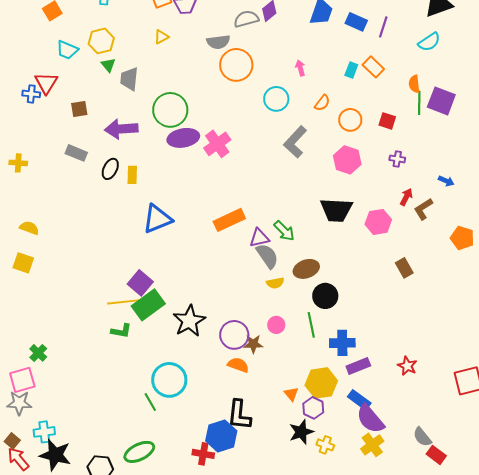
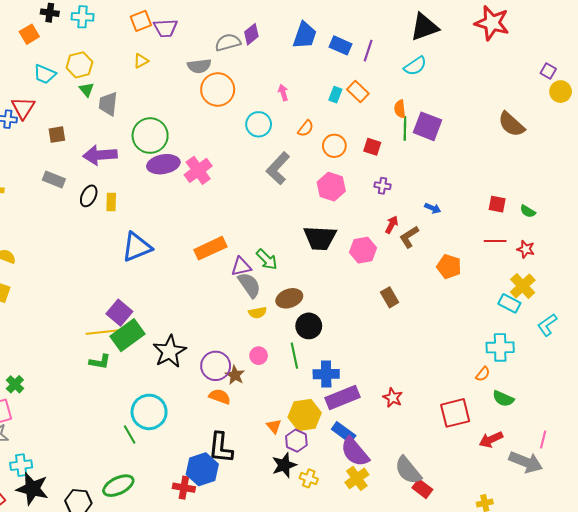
brown star: (253, 344) -> (235, 375), turned 30
purple rectangle: (358, 366) -> (343, 398), size x1.4
gray semicircle: (422, 437) -> (408, 470), size x1.4

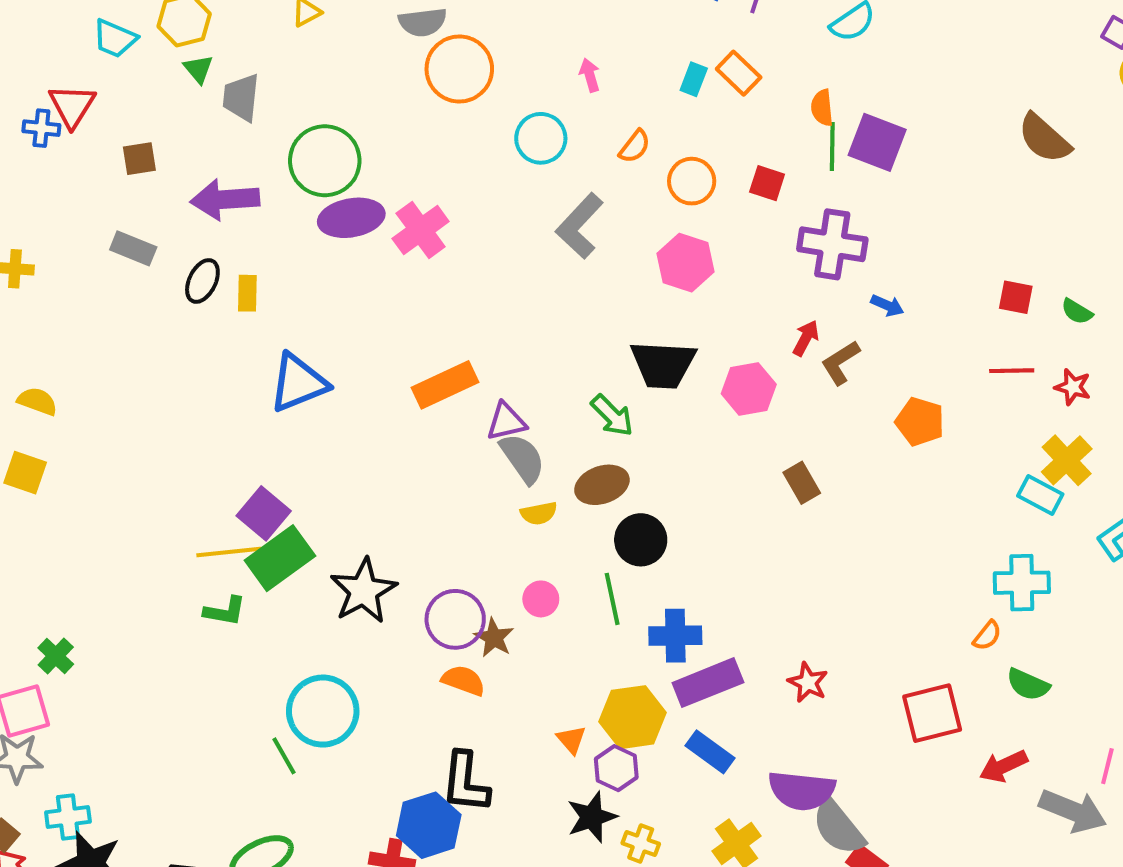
purple cross: (382, 186) -> (832, 244), moved, size x2.0
green arrow: (267, 259) -> (612, 416), moved
purple semicircle: (355, 452) -> (802, 791), moved, turned -44

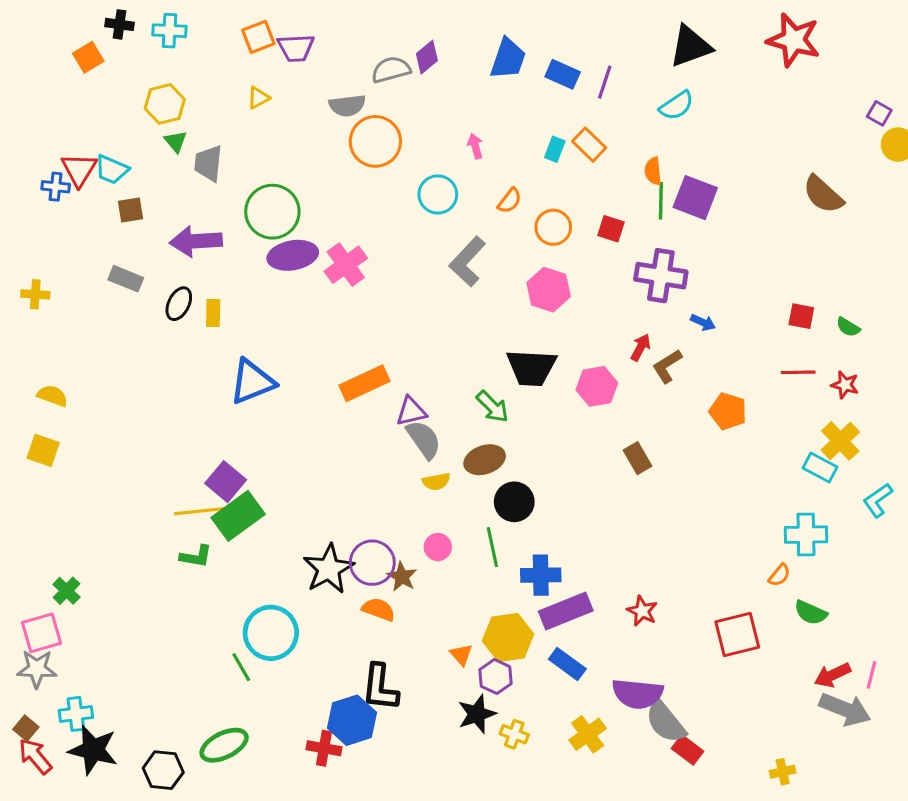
cyan trapezoid: (115, 38) -> (112, 170), moved
black star: (363, 591) -> (329, 569), moved
red arrow: (1003, 766) -> (832, 675), moved

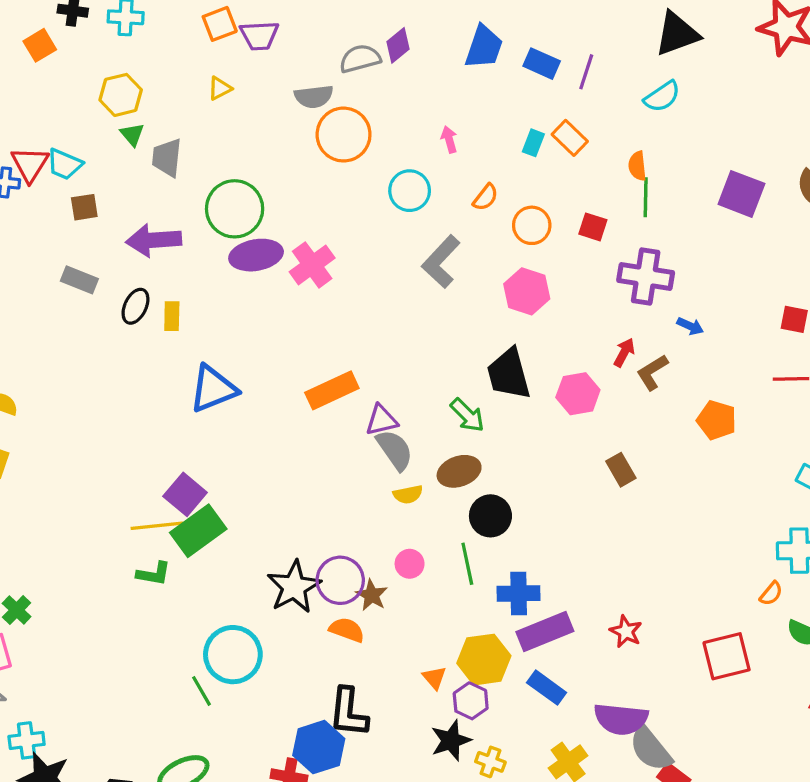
purple square: (695, 198) -> (741, 194), moved
black trapezoid: (531, 368) -> (509, 374), turned 72

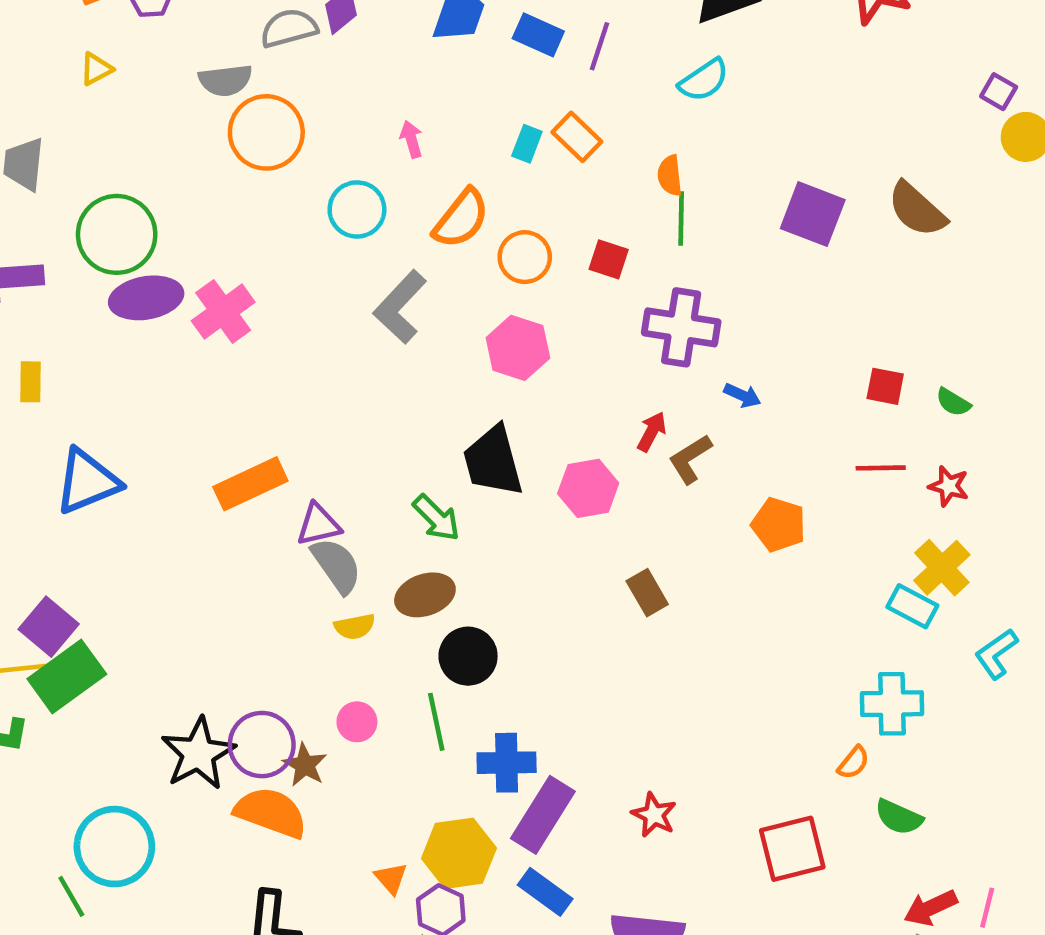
orange semicircle: (486, 197) -> (461, 219), size x1.6
orange semicircle: (347, 630) -> (271, 813), size x1.5
purple rectangle: (545, 631) -> (543, 815), turned -36

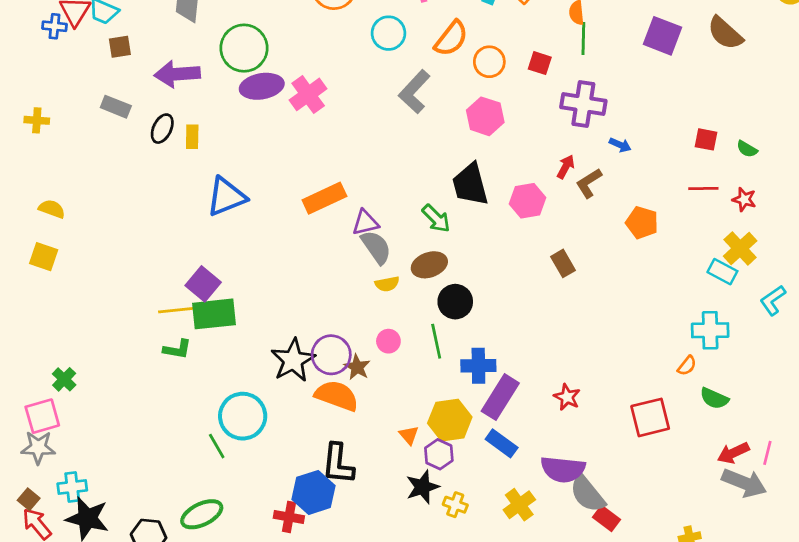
green rectangle: (67, 677) -> (214, 314), turned 30

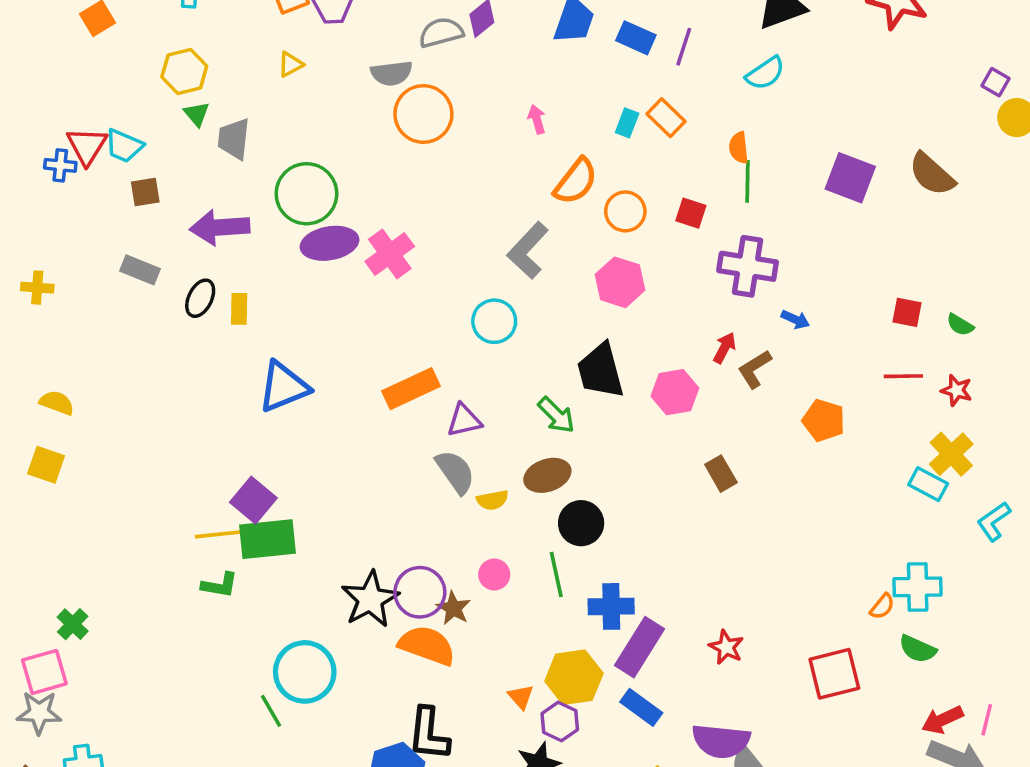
cyan circle: (388, 33) -> (494, 321), moved
gray semicircle: (376, 247) -> (455, 472), moved
cyan cross: (710, 330) -> (918, 587), moved

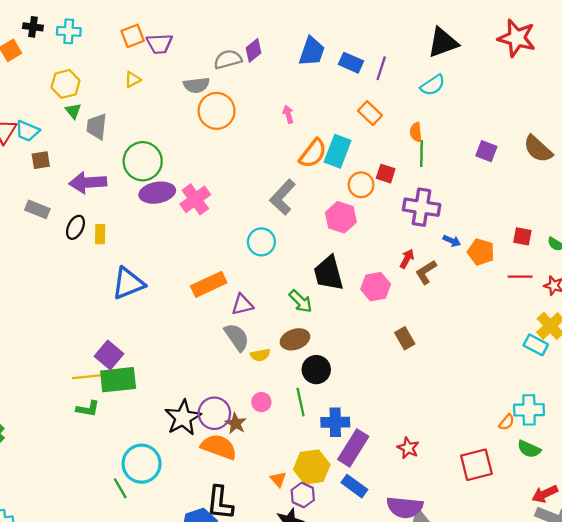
cyan rectangle: (627, 123) -> (338, 151), moved, size x1.8
purple square: (850, 178) -> (486, 151), size x0.7
orange circle: (625, 211) -> (361, 185), moved
orange pentagon: (824, 420) -> (481, 252), moved

